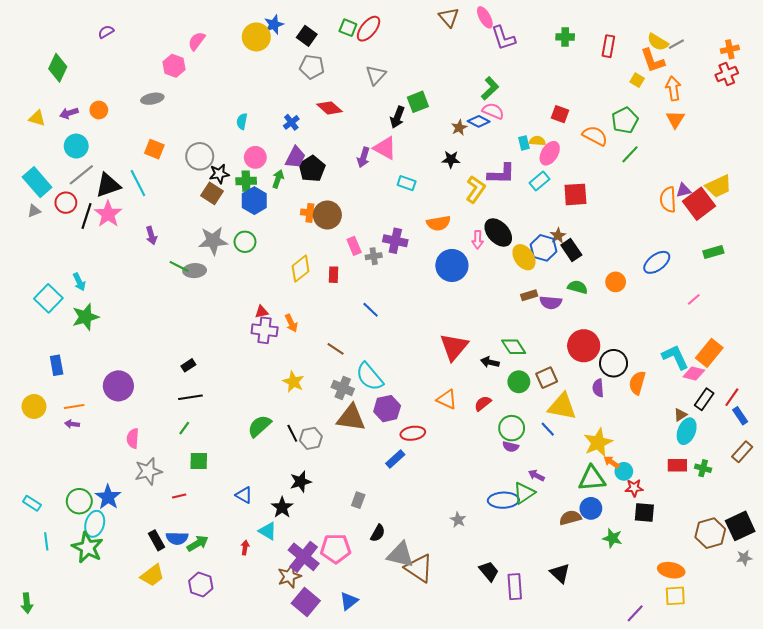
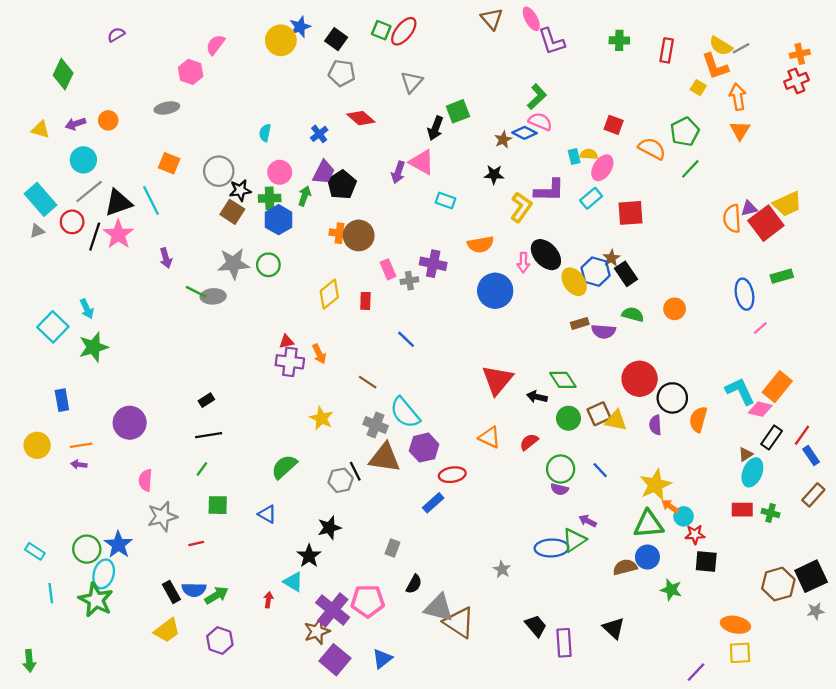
blue ellipse: (657, 262) -> (745, 294), moved, turned -64
yellow triangle: (562, 406) -> (616, 420), moved, size x0.7
black line: (292, 433) -> (355, 471), moved
blue triangle: (244, 495) -> (267, 514), moved

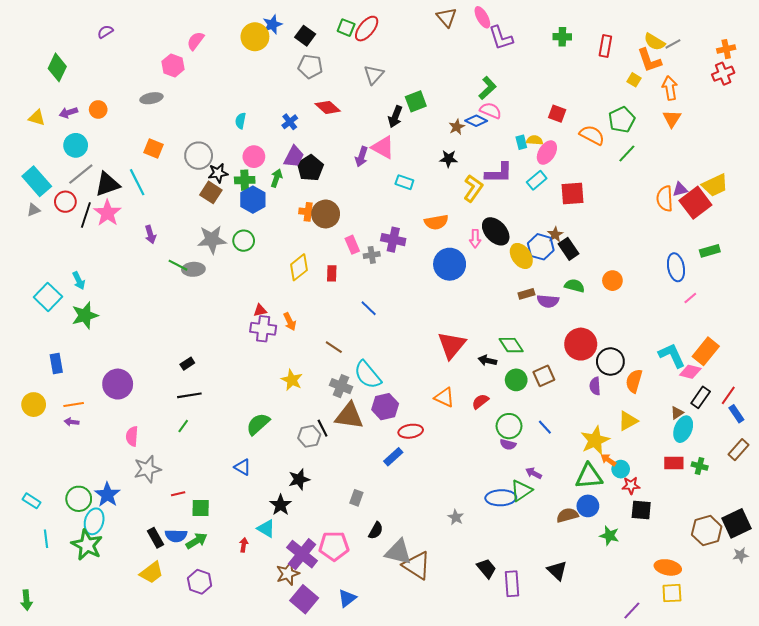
yellow triangle: (616, 420) -> (628, 421), moved, turned -40
green square: (218, 505) -> (201, 508), moved

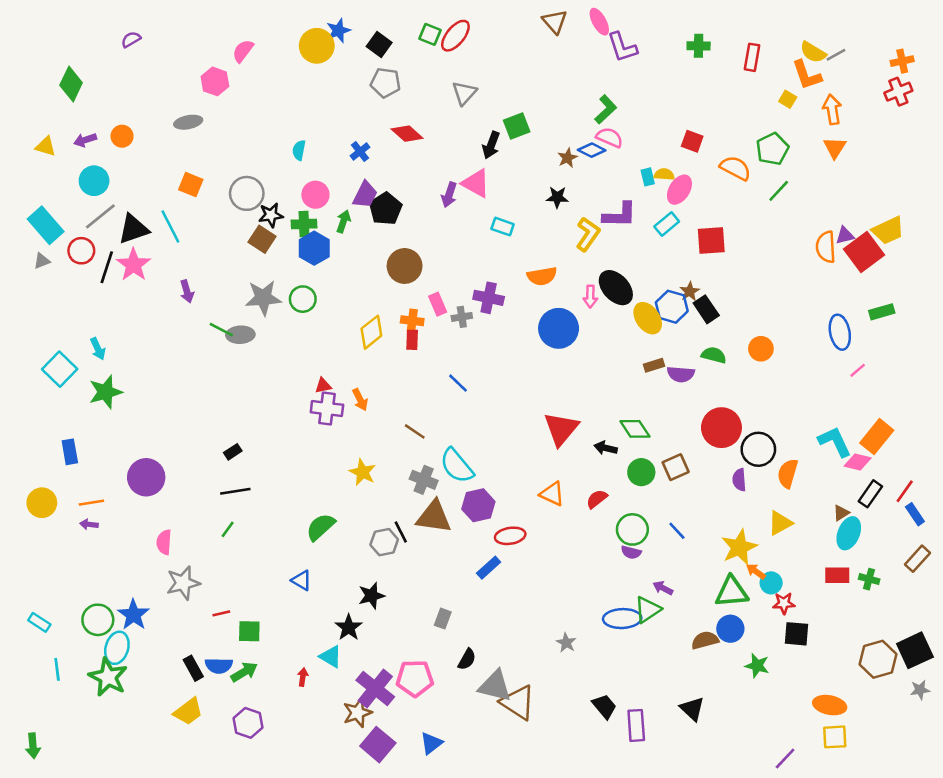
orange cross: (308, 212) -> (412, 321), moved

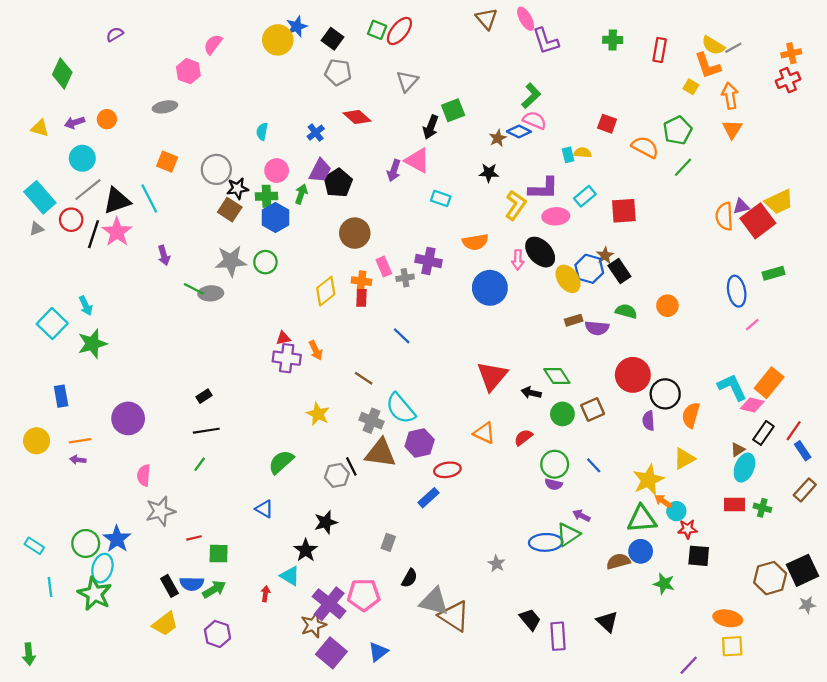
pink ellipse: (679, 190) -> (556, 216), moved, turned 55

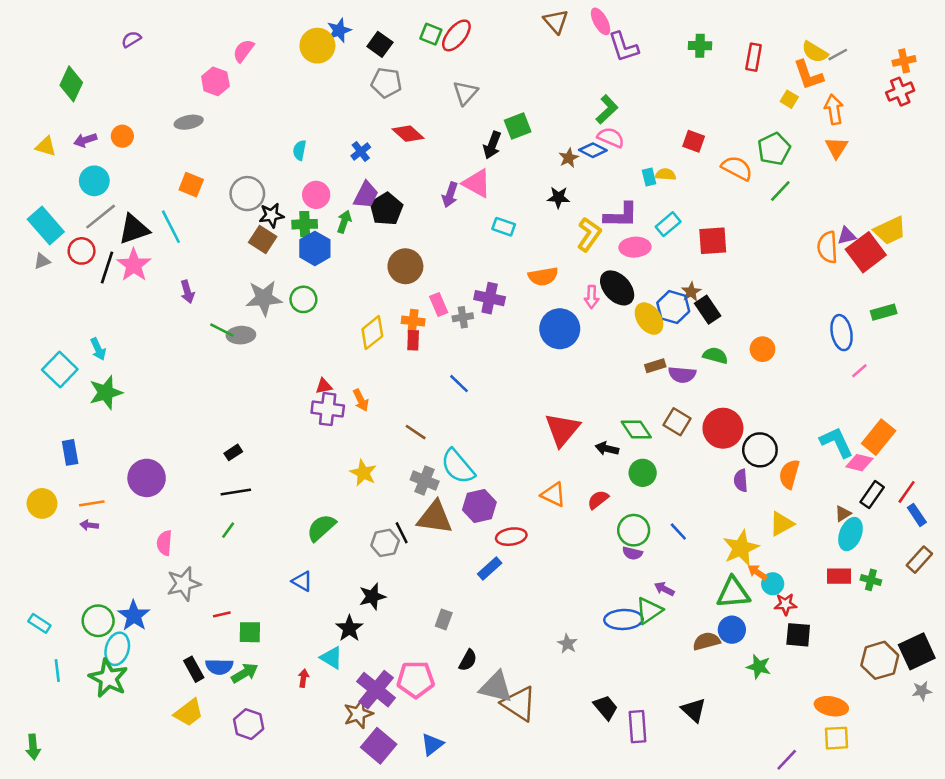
brown square: (593, 410) -> (677, 422), moved, turned -35

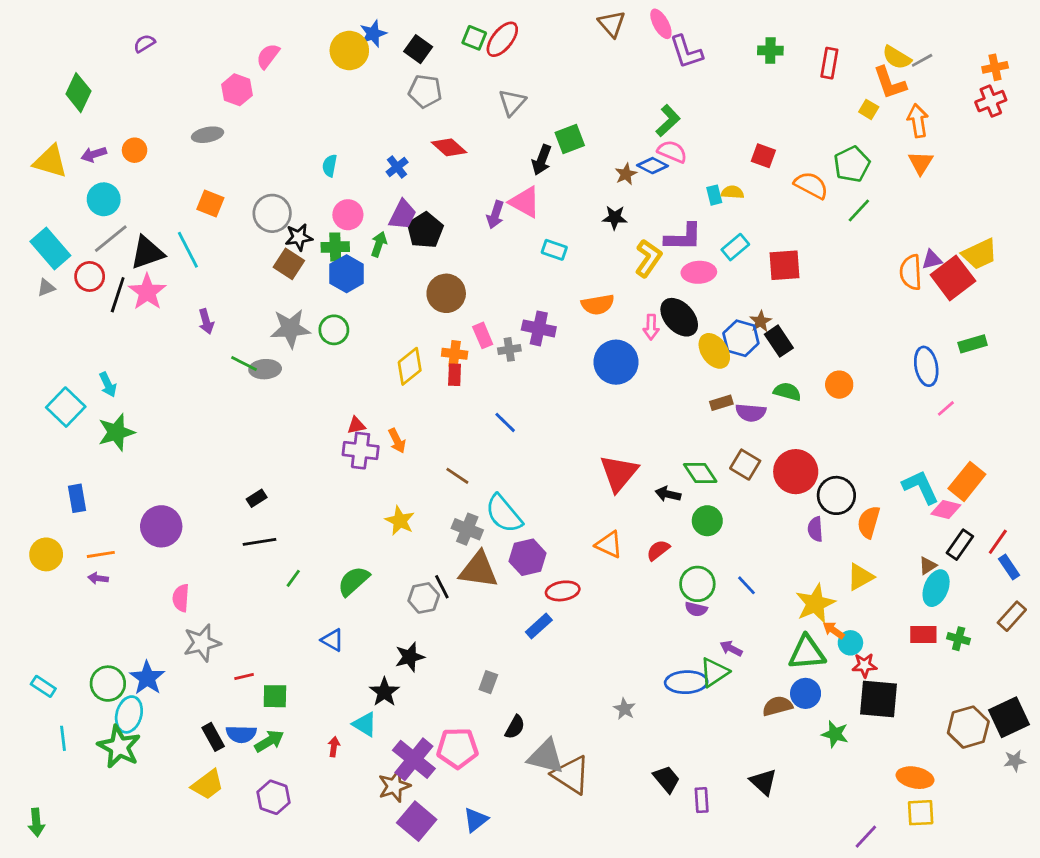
yellow triangle: (46, 146) -> (50, 161), size x1.5
green line: (228, 530) -> (293, 578), moved
black square: (798, 635) -> (879, 699), size x1.4
purple rectangle: (638, 727) -> (702, 800), size x0.7

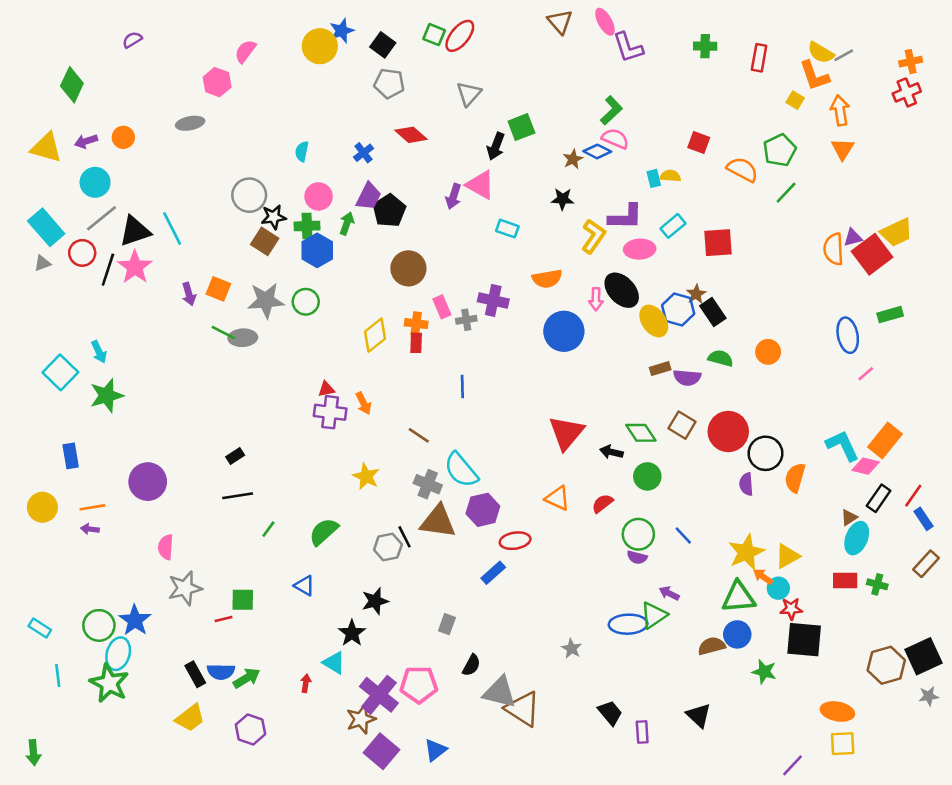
orange square: (210, 203) -> (218, 289), moved
blue line: (505, 422) -> (462, 387), turned 45
yellow triangle: (860, 577) -> (787, 556), moved
green square: (275, 696) -> (243, 600), moved

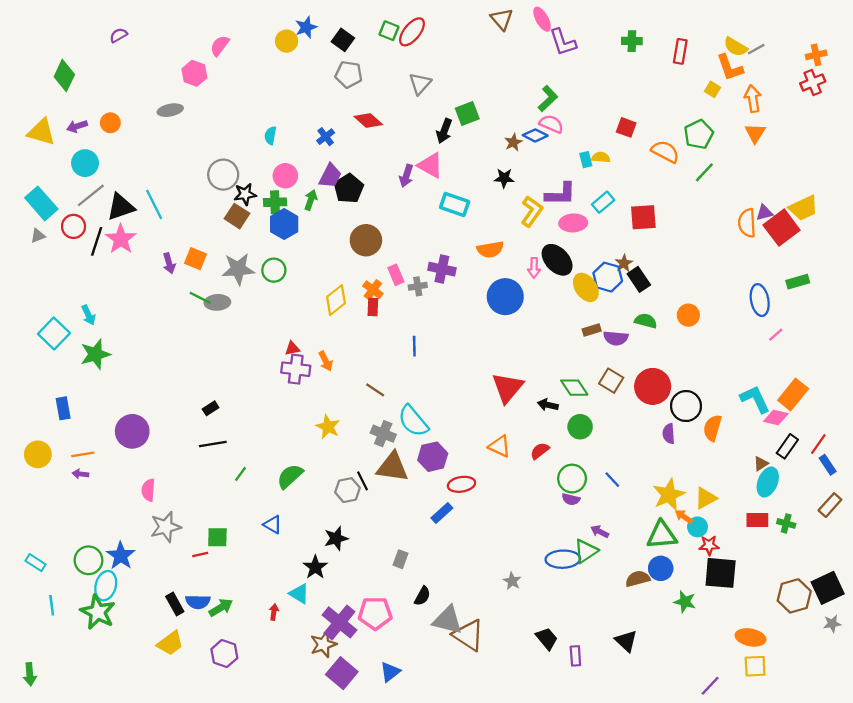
yellow circle: (320, 46) -> (287, 41), size x0.7
cyan rectangle: (507, 229) -> (455, 205), size x1.4
orange cross: (416, 324) -> (373, 290), turned 30

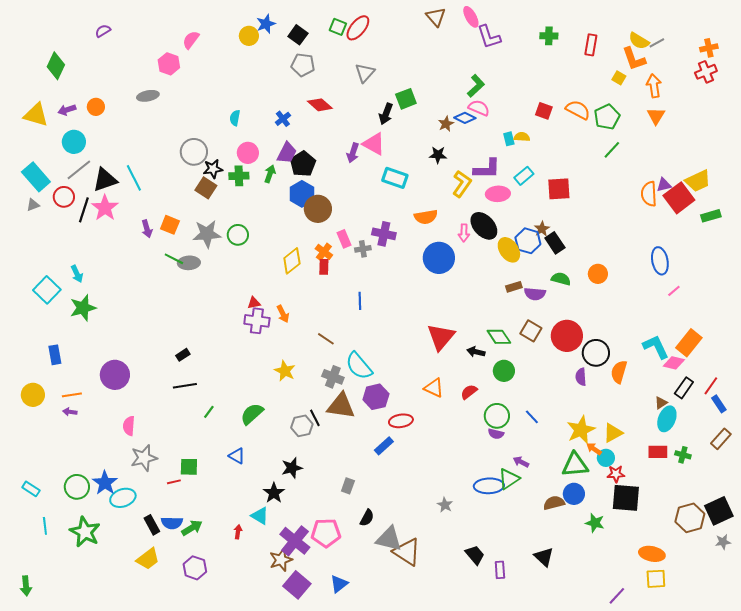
orange semicircle: (665, 152) -> (578, 110), moved
blue hexagon: (284, 224) -> (302, 194), moved
green rectangle: (798, 282) -> (711, 216), moved
cyan ellipse: (106, 586) -> (123, 498), moved, turned 55

